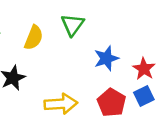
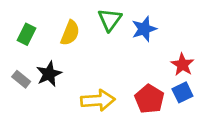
blue star: (106, 58) -> (144, 29), moved

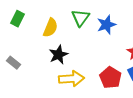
green rectangle: (26, 34) -> (17, 19), moved
black star: (49, 74) -> (58, 55), moved

